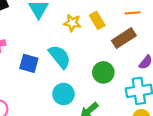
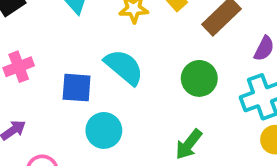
cyan circle: (63, 94) -> (104, 130), moved

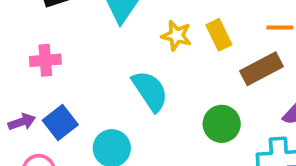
blue square: (77, 88) -> (60, 122), moved, turned 32

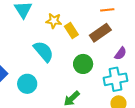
yellow rectangle: (219, 35) -> (71, 30), moved

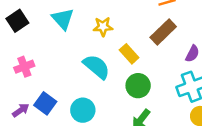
yellow rectangle: (71, 30) -> (129, 54), moved
green circle: (83, 64) -> (138, 86), moved

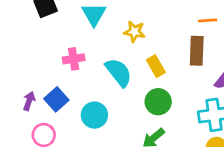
brown rectangle: (163, 32) -> (197, 51), turned -56
pink cross: (24, 67) -> (74, 59), moved
purple arrow: (21, 110) -> (29, 101), turned -48

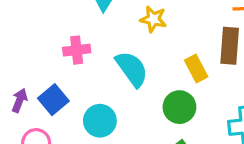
yellow rectangle: (156, 66) -> (196, 69), moved

